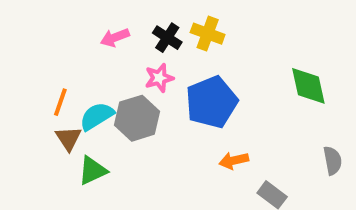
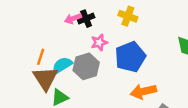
black cross: (167, 38) -> (86, 19), moved, turned 35
brown triangle: (68, 138) -> (45, 78), size x1.6
orange arrow: (234, 161) -> (143, 91), size x1.5

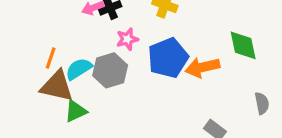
brown triangle: (45, 78) -> (57, 86), turned -44
orange arrow: (143, 91) -> (202, 67), moved

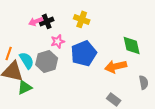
orange arrow: (202, 67) -> (116, 66), moved
cyan semicircle: (79, 69) -> (27, 60), turned 90

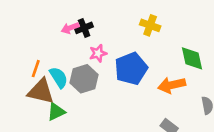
yellow cross: (82, 19) -> (150, 25), moved

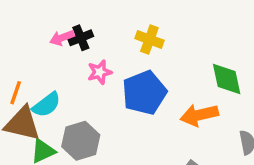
yellow cross: (150, 25) -> (149, 39), moved
cyan semicircle: (59, 77) -> (46, 105), turned 85
gray hexagon: (84, 79) -> (81, 141), moved

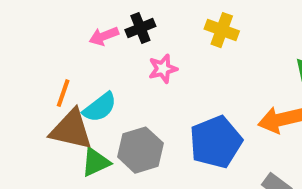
pink arrow: (62, 38) -> (104, 36), moved
blue pentagon: (144, 93) -> (216, 142), moved

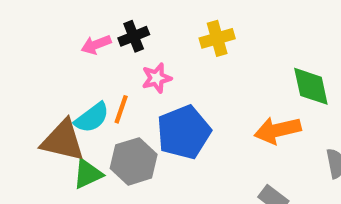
yellow cross: (222, 30) -> (217, 38), turned -36
orange line: (63, 93) -> (121, 109), moved
blue pentagon: (216, 142) -> (184, 132), moved

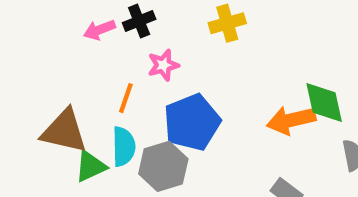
green diamond: (311, 86) -> (324, 102), moved
cyan semicircle: (92, 118) -> (124, 147), moved, turned -54
gray hexagon: (134, 161) -> (163, 166), moved

